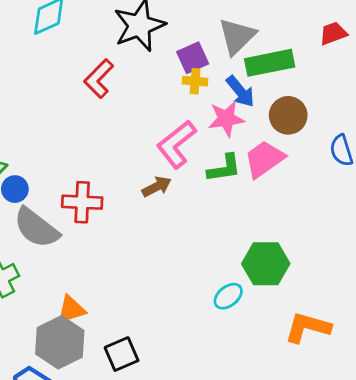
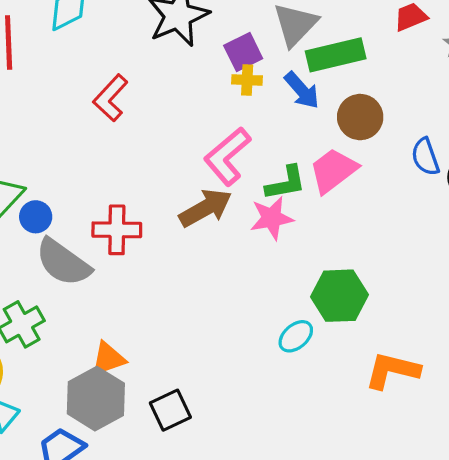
red L-shape: (99, 79) -> (111, 98), moved
pink star: (226, 119) -> (272, 218), moved
brown arrow: (157, 187) -> (205, 208), size x1.5

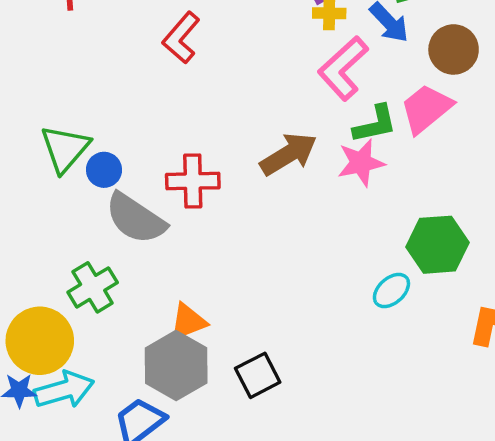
pink L-shape: (227, 156) -> (343, 68), moved

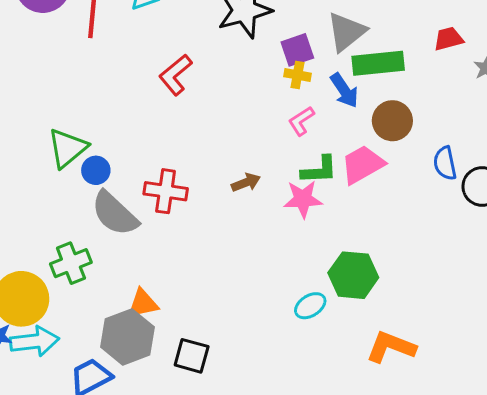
pink L-shape: (343, 68) -> (301, 121), size x0.6
brown arrow: (288, 154) -> (246, 182), size x0.6
black square: (258, 375) -> (192, 356), turned 33

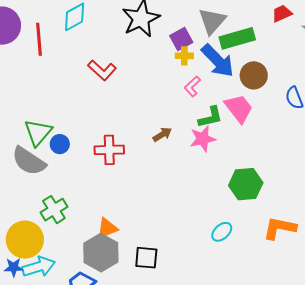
red L-shape: (175, 75) -> (102, 70), turned -88
blue arrow: (344, 90) -> (218, 61), size x1.5
pink trapezoid: (363, 164) -> (239, 108), turned 92
gray semicircle: (115, 214) -> (29, 161), moved
cyan ellipse: (310, 306) -> (222, 232), moved

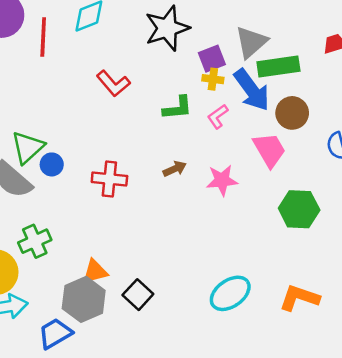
green L-shape: (210, 117) -> (178, 108), moved
green hexagon: (246, 184) -> (299, 209), moved
cyan ellipse: (222, 232) -> (230, 293), size x1.6
black square: (146, 258) -> (138, 295), moved, turned 30

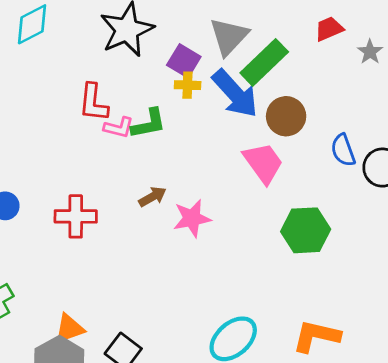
purple square: (212, 59) -> (184, 61), turned -32
green rectangle: (278, 67) -> (264, 62), turned -30
red L-shape: (113, 83) -> (93, 103), moved, turned 52
pink L-shape: (218, 117) -> (119, 128), moved, turned -125
pink star: (222, 180) -> (192, 218), moved

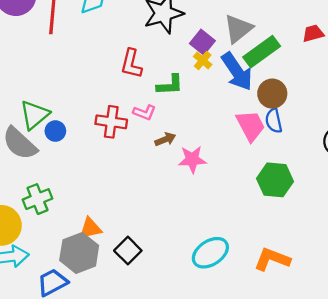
yellow cross: (188, 85) -> (203, 60), turned 30
pink L-shape: (119, 128) -> (144, 112), moved
blue semicircle: (343, 150) -> (274, 121), moved
red cross: (76, 216) -> (111, 122), moved

